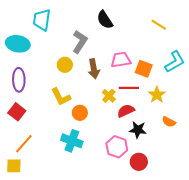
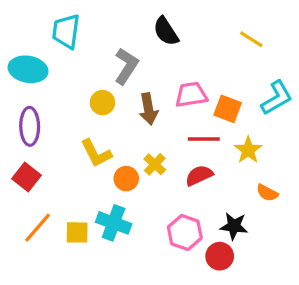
yellow cross: (109, 96) -> (155, 164), moved
black star: (138, 130) -> (234, 226), moved
yellow square: (14, 166) -> (77, 232), moved

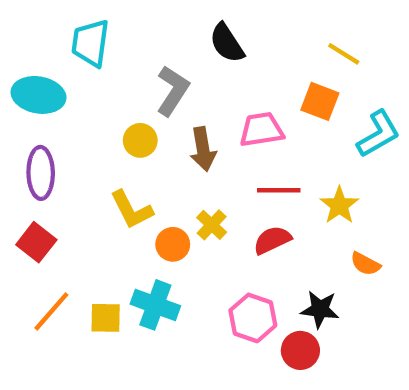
orange square: (228, 109) -> (320, 101), moved

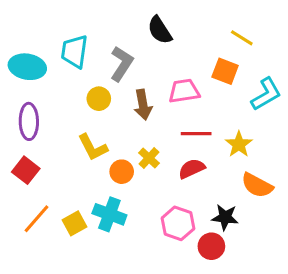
cyan trapezoid: (90, 43) -> (74, 51), moved
orange semicircle: (365, 264) -> (257, 185), size x1.5
yellow square: (106, 318) -> (74, 223), turned -30

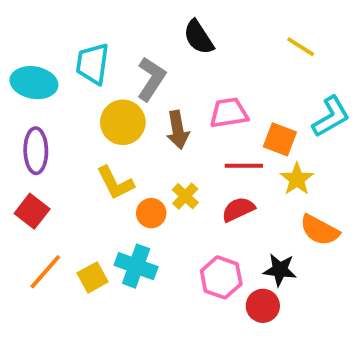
orange square: (225, 71) -> (280, 139), moved
yellow circle: (99, 99) -> (123, 122), size x1.5

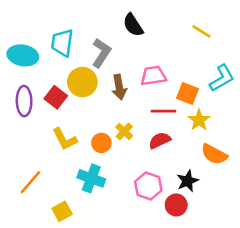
yellow L-shape: (115, 183) -> (65, 139), moved
red square: (32, 211) -> (56, 97), moved
black star: (280, 270) -> (188, 181), turned -30
yellow square: (93, 277) -> (62, 211), moved

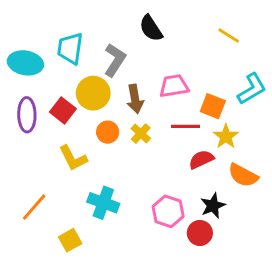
yellow cross: (124, 131) -> (141, 134), moved
red semicircle: (160, 140) -> (201, 159), moved
orange circle: (101, 143) -> (108, 132), moved

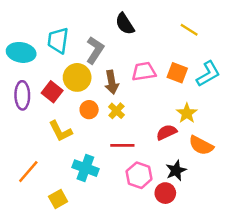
orange square: (213, 106) -> (177, 73), moved
red line: (185, 126) -> (122, 145), moved

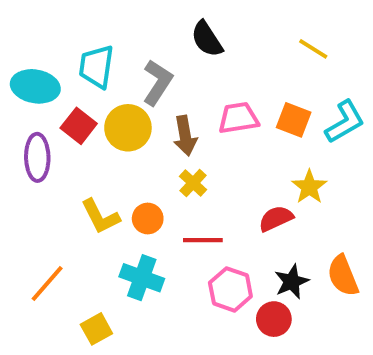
red square: (52, 92) -> (79, 126), moved
orange circle: (89, 110) -> (148, 218), moved
orange semicircle: (201, 145) -> (343, 276), moved, turned 40

